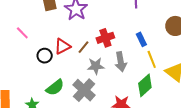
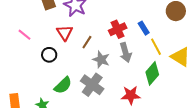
red cross: (105, 38) -> (118, 29), moved
red triangle: (62, 46) -> (65, 33), moved, turned -30
gray star: (96, 66) -> (101, 59), turned 30

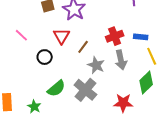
blue rectangle: (144, 28) -> (141, 37), turned -56

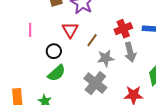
pink line: (21, 35) -> (30, 30), turned 48
gray star: (96, 65) -> (106, 58), turned -30
green semicircle: (56, 88) -> (57, 73), moved

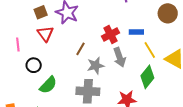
red triangle: (70, 30) -> (45, 34), moved
black circle: (54, 51) -> (34, 65), moved
gray cross: (95, 83) -> (88, 91), turned -30

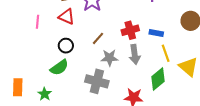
red triangle: (45, 34) -> (67, 17), turned -42
black circle: (34, 65) -> (66, 46), moved

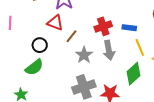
red triangle: (67, 17) -> (55, 23), moved
gray star: (110, 58) -> (84, 55), turned -30
gray cross: (97, 81) -> (84, 87), moved, turned -30

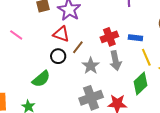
pink line: (10, 23) -> (16, 35), turned -56
black circle: (40, 45) -> (58, 56), moved

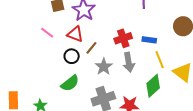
pink line: (16, 35) -> (47, 33), moved
green semicircle: (41, 79) -> (70, 83), moved

